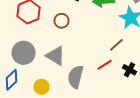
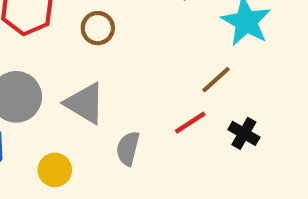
gray semicircle: (76, 77) -> (128, 148), size x0.7

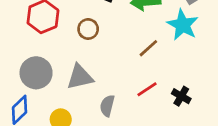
brown line: (216, 80) -> (148, 48), moved
gray triangle: (85, 103) -> (80, 77), turned -44

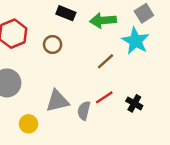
gray triangle: (80, 77) -> (57, 101), moved
gray semicircle: (107, 106) -> (84, 111), moved

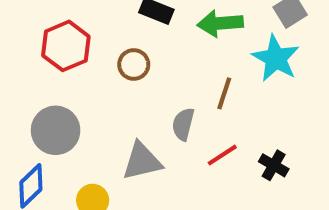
brown line: (105, 61) -> (224, 93), turned -30
gray semicircle: (84, 111) -> (183, 124), moved

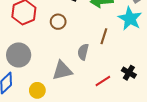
red line: (222, 155) -> (103, 81), moved

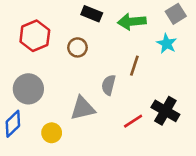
cyan star: (130, 19) -> (167, 44), size x0.7
black cross: (129, 73) -> (165, 111), size x1.5

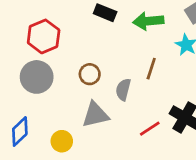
brown circle: (77, 47) -> (90, 74), moved
gray circle: (28, 89) -> (37, 77), moved

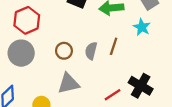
gray semicircle: (123, 90) -> (91, 51), moved

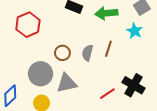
gray circle: (21, 53) -> (41, 74), moved

